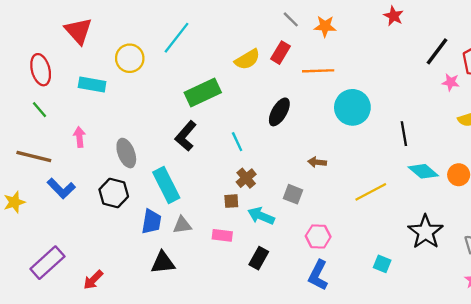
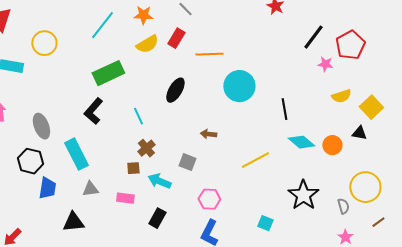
orange star: (325, 26) -> (143, 15), moved
cyan line: (177, 38) -> (102, 25), moved
blue trapezoid: (151, 222) -> (47, 188), moved

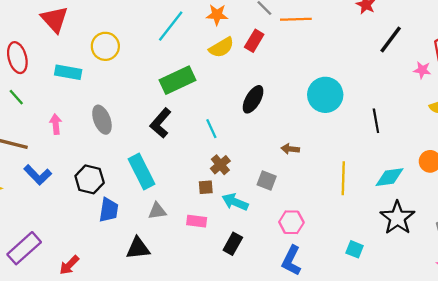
black line: (313, 37) -> (391, 40), moved
orange line: (209, 54) -> (296, 19), moved
gray ellipse: (41, 126) -> (102, 120), moved
cyan diamond: (301, 142) -> (390, 177), moved, turned -48
yellow line: (255, 160) -> (343, 178), turned -60

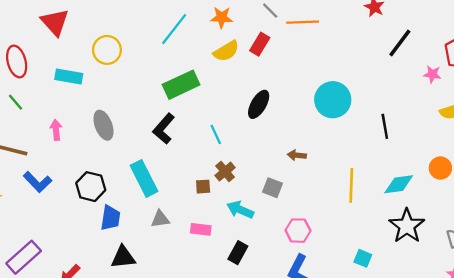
brown square: (206, 187) -> (203, 187), moved
black triangle: (138, 248) -> (123, 257), moved

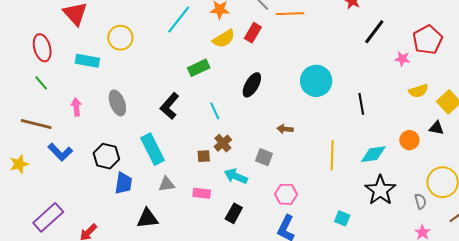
green rectangle: (181, 85) -> (199, 68), moved, size x0.7
black triangle: (123, 257) -> (148, 218), moved

